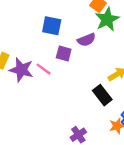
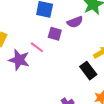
purple star: (21, 70) -> (19, 60), moved

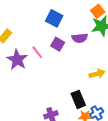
black rectangle: (88, 71) -> (78, 99), moved

